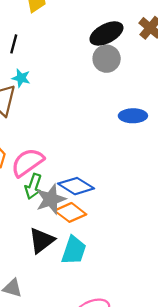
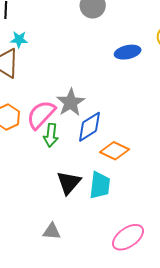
blue diamond: (76, 186) -> (90, 127), turned -52
gray star: (51, 199) -> (71, 102), moved
orange diamond: (70, 212) -> (115, 151), moved

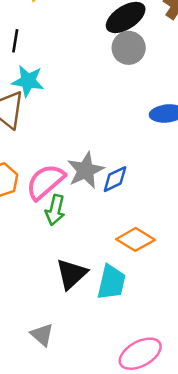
cyan star: (19, 39) -> (28, 81), size x1.4
blue diamond: (90, 127) -> (115, 179), moved, size x0.7
gray triangle: (52, 231) -> (42, 335), turned 30

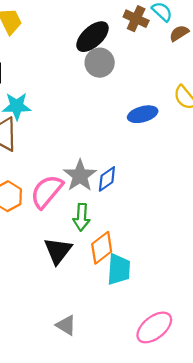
green arrow: (55, 210) -> (81, 217), moved
orange diamond: (135, 239) -> (102, 248), moved, turned -60
black triangle: (71, 274) -> (58, 251), moved

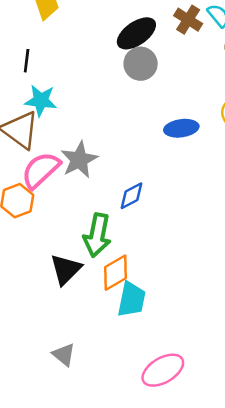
gray star: (80, 176) -> (79, 160), moved
pink semicircle: (47, 191) -> (41, 170), moved
green arrow: (81, 217) -> (97, 235), size x1.4

